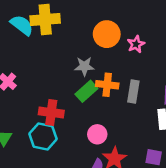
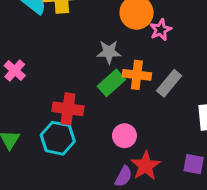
pink star: (136, 44) -> (161, 30), moved
gray rectangle: (133, 91) -> (169, 83), turned 30

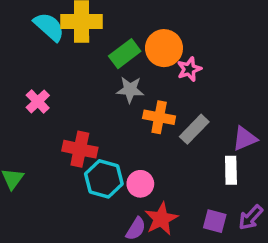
pink cross: (15, 71) -> (38, 101), moved
green rectangle: (111, 83) -> (125, 54), moved
cyan hexagon: (58, 138) -> (104, 179), moved

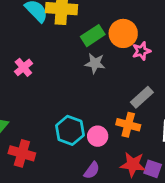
orange cross: (159, 117) -> (128, 125), moved
red cross: (80, 149) -> (22, 153), moved
red star: (161, 219) -> (133, 165), moved, turned 30

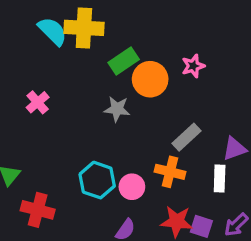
orange circle: (123, 33) -> (150, 79), moved
pink star: (141, 51) -> (193, 66), moved
gray star: (95, 63) -> (117, 109), moved

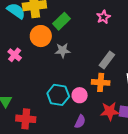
orange circle: (150, 79) -> (41, 36), moved

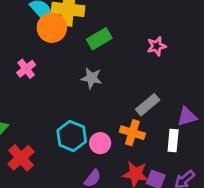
orange circle: (41, 36) -> (52, 28), moved
red cross: (26, 119) -> (21, 158), turned 30

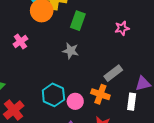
green rectangle: (99, 39) -> (78, 21), turned -42

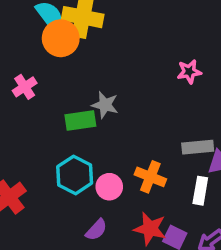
green rectangle: (78, 21) -> (80, 120), moved, turned 60
gray rectangle: (113, 73) -> (198, 147), moved, turned 30

